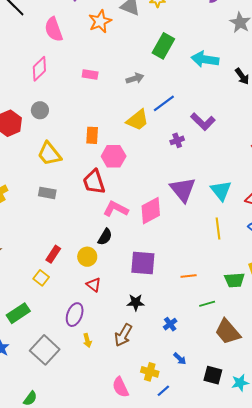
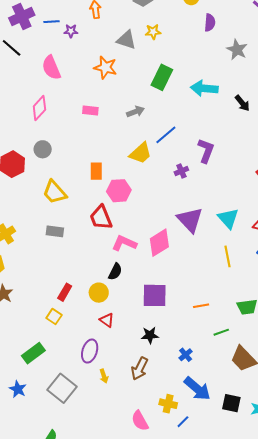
orange star: (100, 21) -> (105, 67), moved, turned -30
purple L-shape: (203, 122) -> (206, 151), turned -110
blue arrow: (180, 359) -> (197, 389), size x2.0

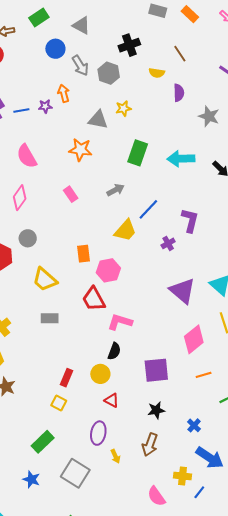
purple star: (71, 31) -> (45, 106), moved
pink rectangle: (90, 111) -> (71, 194), turned 56
pink diamond: (159, 243) -> (194, 339), moved

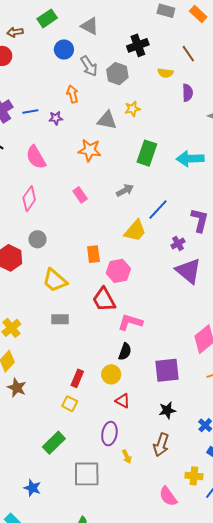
purple star: (45, 106) -> (56, 118), moved
purple triangle: (182, 291) -> (188, 271), moved
gray square: (75, 473) -> (87, 474), turned -32
blue star: (31, 479) -> (32, 488), moved

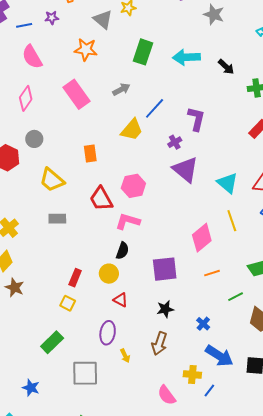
blue line: (30, 111) -> (24, 25), moved
gray triangle: (107, 120) -> (103, 19), turned 30
pink rectangle: (80, 195) -> (77, 94), size x1.8
pink hexagon: (118, 271) -> (133, 186), moved

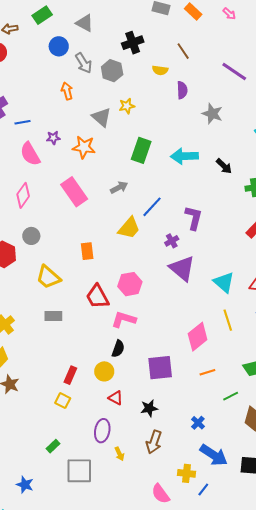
purple star: (52, 18) -> (53, 138), moved
black star: (165, 309) -> (149, 408), moved
green rectangle: (52, 342) -> (53, 446), moved, size x0.6

